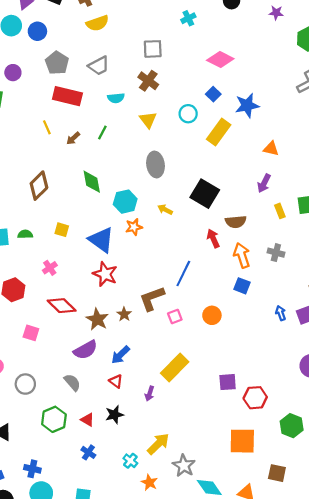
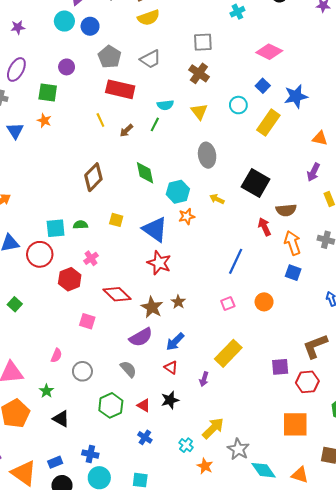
cyan semicircle: (116, 98) -> (165, 105), moved
pink cross: (50, 268) -> (91, 258), moved
brown L-shape: (152, 298) -> (315, 346), moved

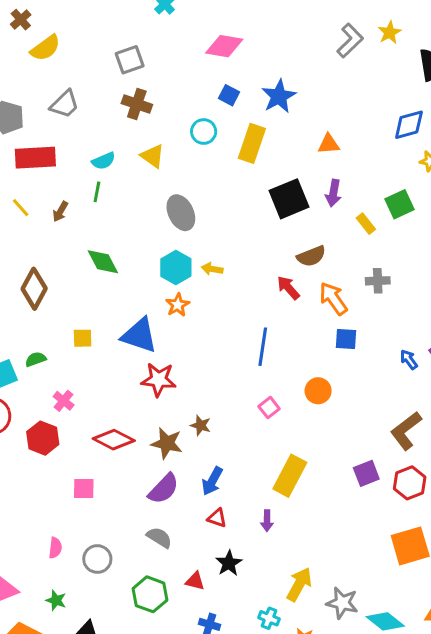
black square: (256, 183) -> (289, 199), moved, turned -36
cyan hexagon: (178, 192) -> (176, 268), moved

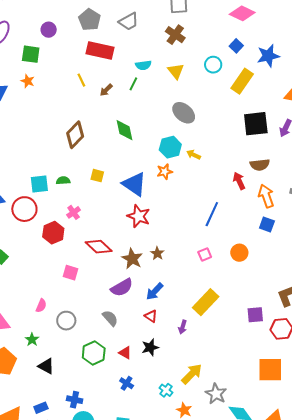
gray ellipse: (181, 213) -> (184, 113), turned -40

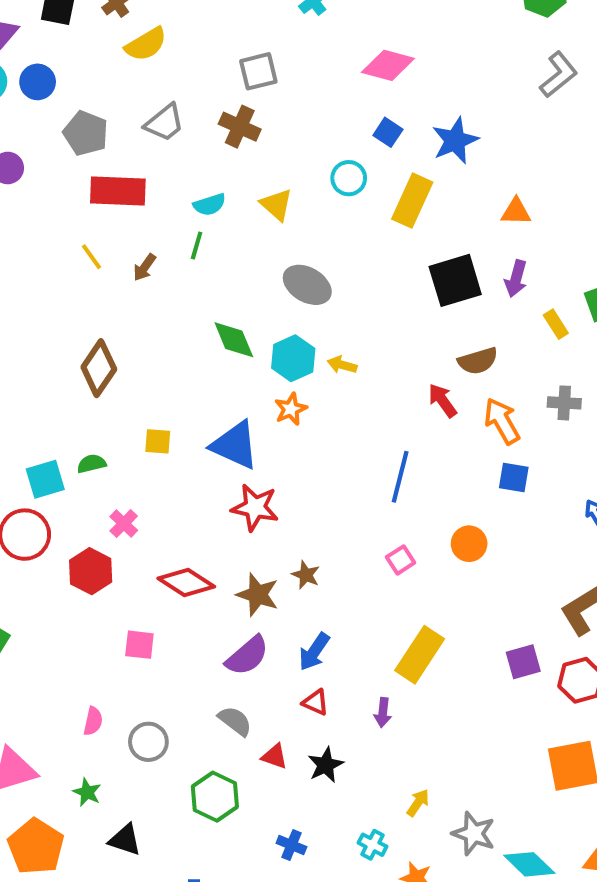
brown cross: (175, 35) -> (240, 127), moved
green diamond: (124, 130) -> (234, 340), moved
red triangle: (125, 353) -> (275, 756), moved
yellow arrow: (192, 374) -> (418, 803), size x0.6

